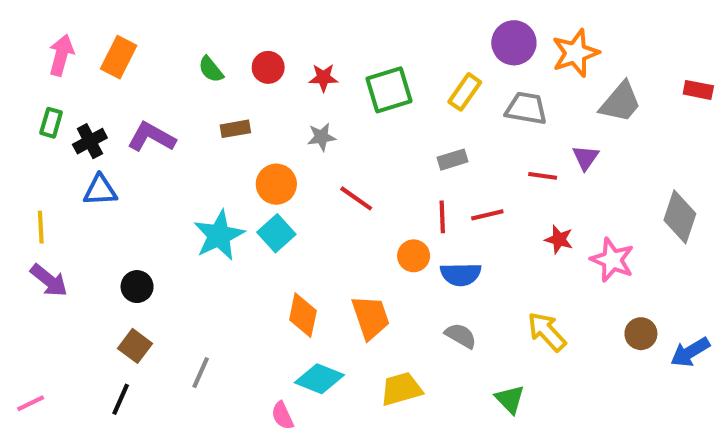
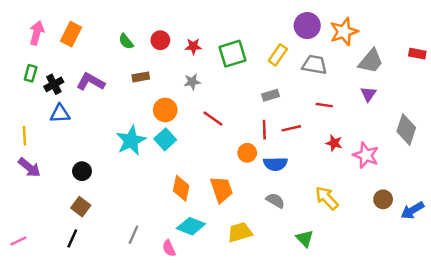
purple triangle: (586, 158) -> (368, 94), moved
gray line: (201, 373) -> (133, 235), moved

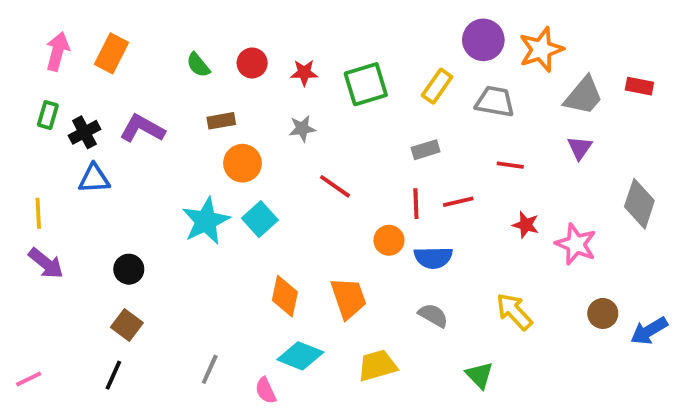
red rectangle: (417, 54) -> (639, 86), moved
orange circle: (165, 110) -> (242, 163), moved

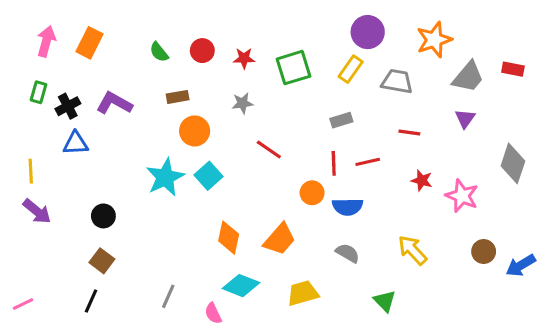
purple circle: (483, 40) -> (368, 32), moved
orange trapezoid: (348, 298) -> (280, 239), turned 60

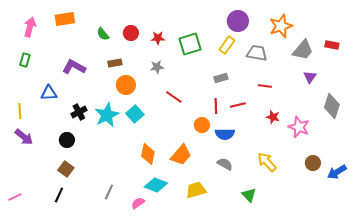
orange rectangle: (89, 43) -> (65, 19), moved, turned 54
black cross: (68, 106) -> (79, 112), moved
purple triangle: (465, 119) -> (310, 77), moved
pink semicircle: (213, 313) -> (138, 203), turned 80

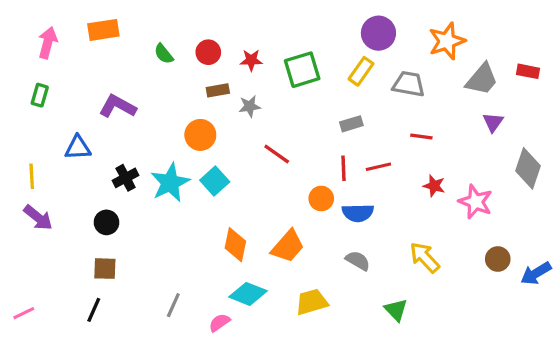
brown rectangle: (115, 63) -> (218, 90), moved
brown square: (66, 169) -> (105, 269), turned -35

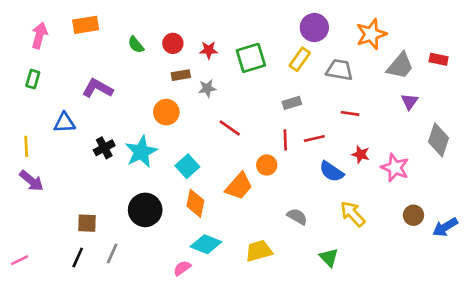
cyan square: (215, 181) -> (187, 166), moved
blue semicircle: (358, 213) -> (332, 172), moved, turned 35
black circle: (106, 222) -> (145, 210), moved, size x1.6
orange trapezoid: (288, 246) -> (239, 186), moved
gray line: (173, 305) -> (112, 254), moved

